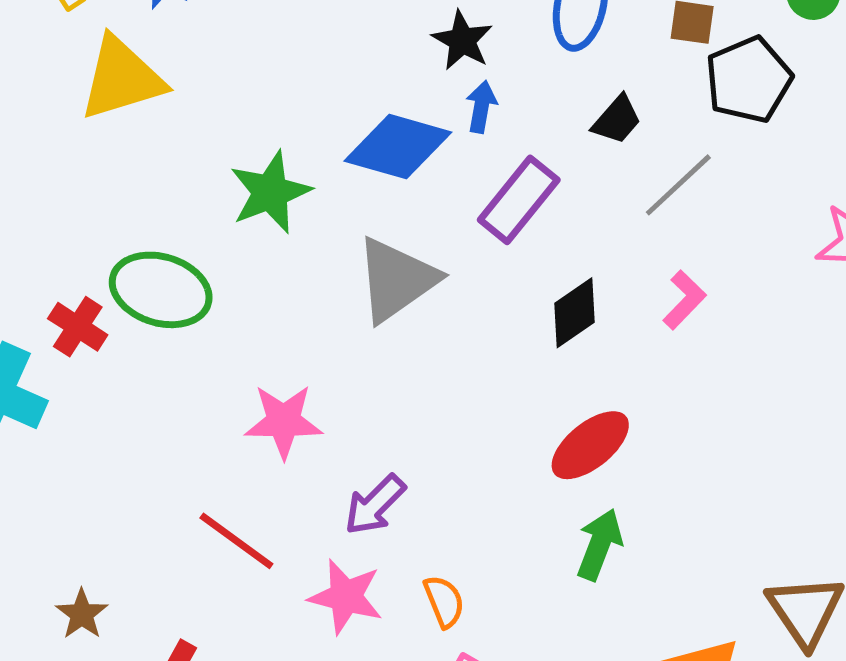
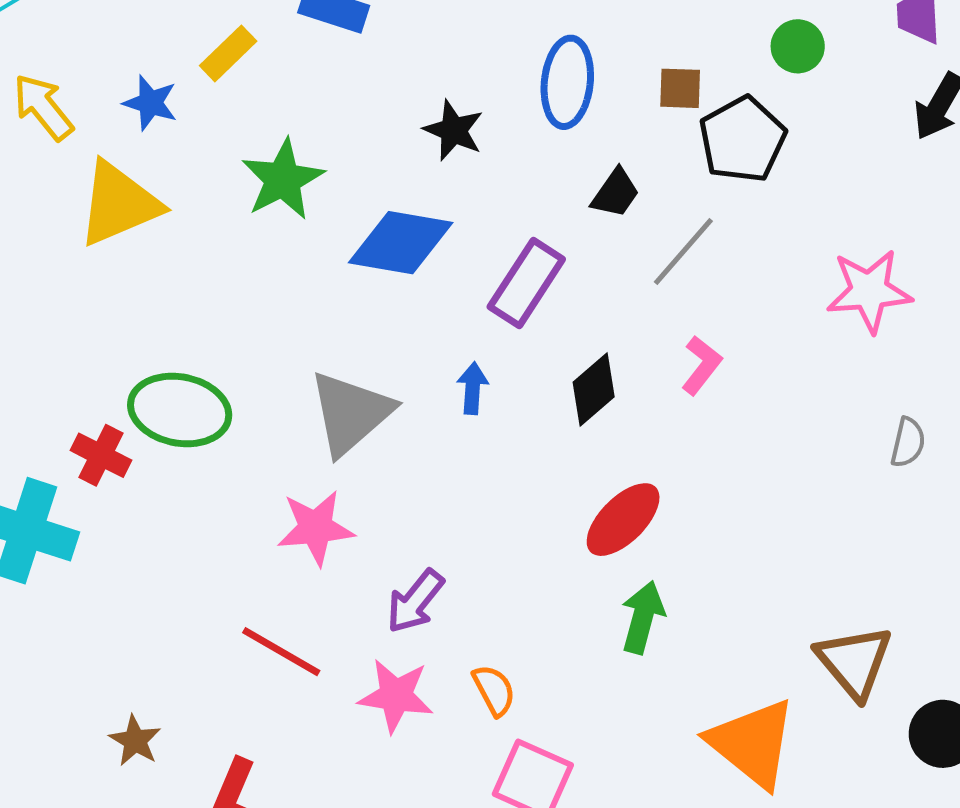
blue arrow: (481, 107) -> (473, 388), moved
green star: (270, 192) -> (283, 179), moved
gray triangle: (396, 280) -> (351, 413), moved

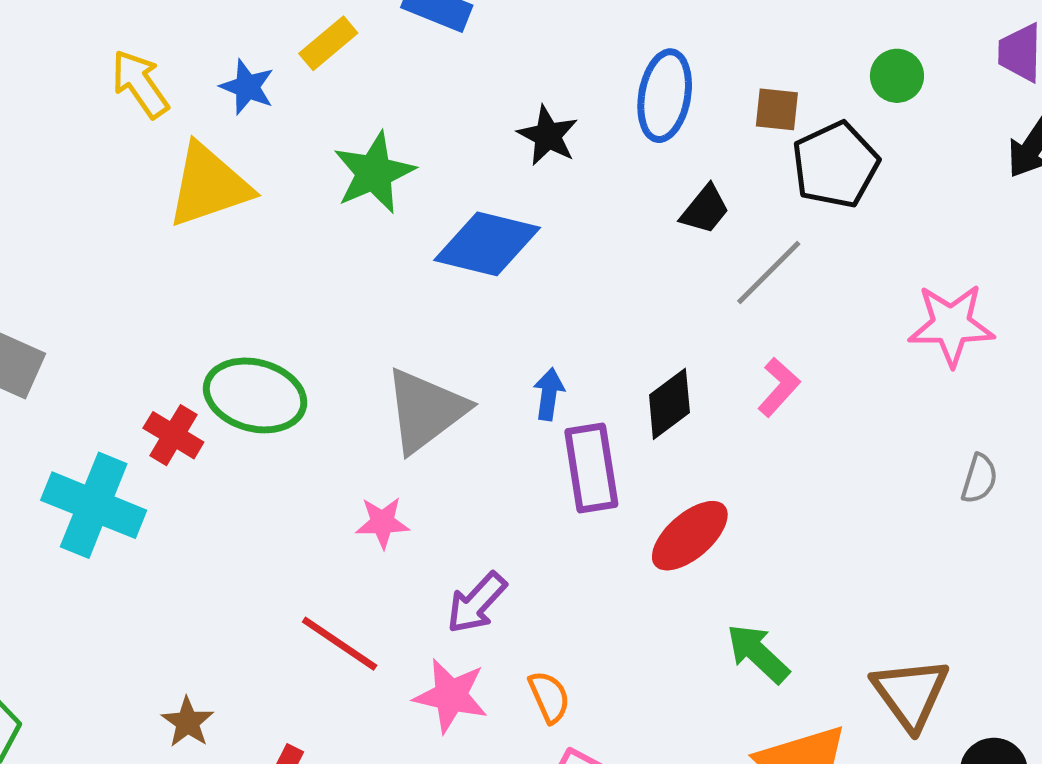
purple rectangle: (526, 283) -> (591, 468), moved, turned -46
pink star: (316, 528) -> (382, 522), size x0.7
green arrow: (643, 617) -> (758, 653), moved, turned -66

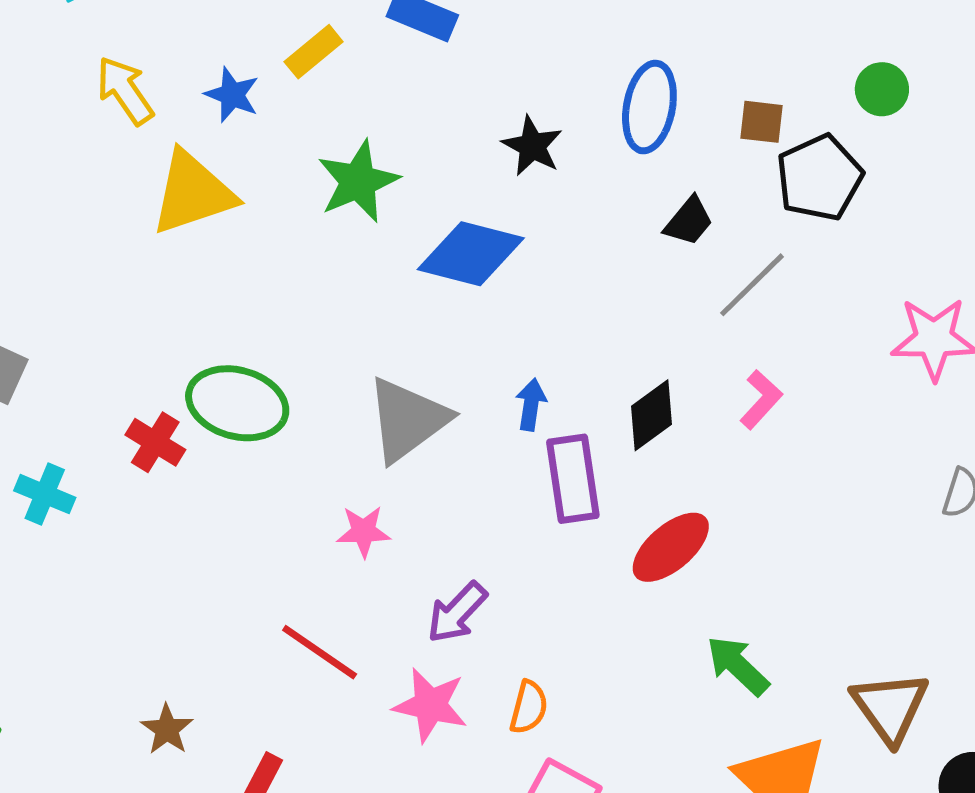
cyan cross: (94, 505) -> (45, 494), moved, size x0.6
orange semicircle: (549, 697) -> (529, 707), turned 38

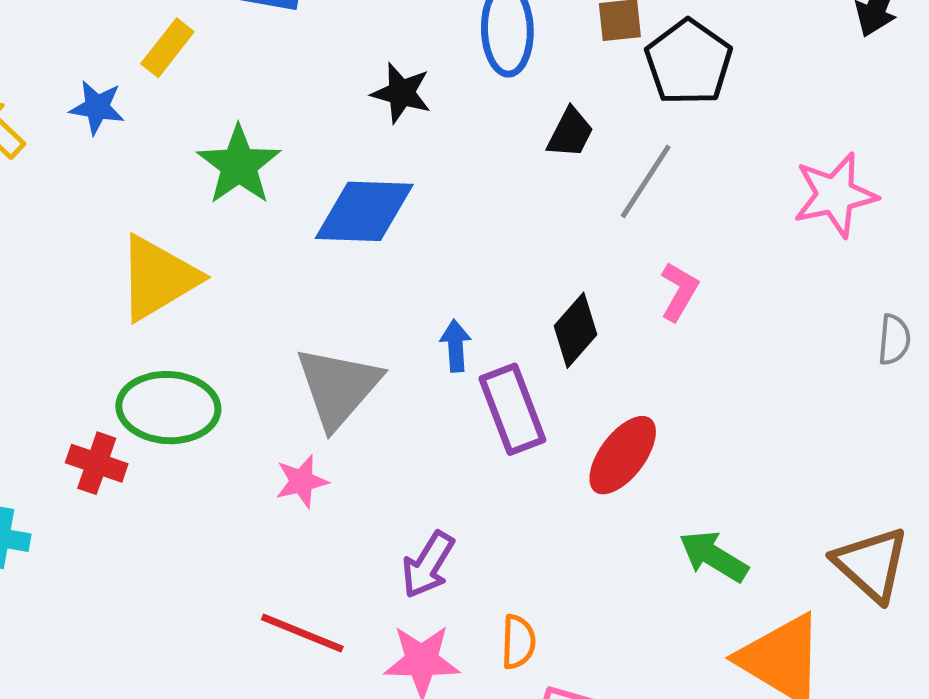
yellow triangle: (193, 193) -> (158, 278), moved
pink star: (364, 531) -> (302, 481), moved

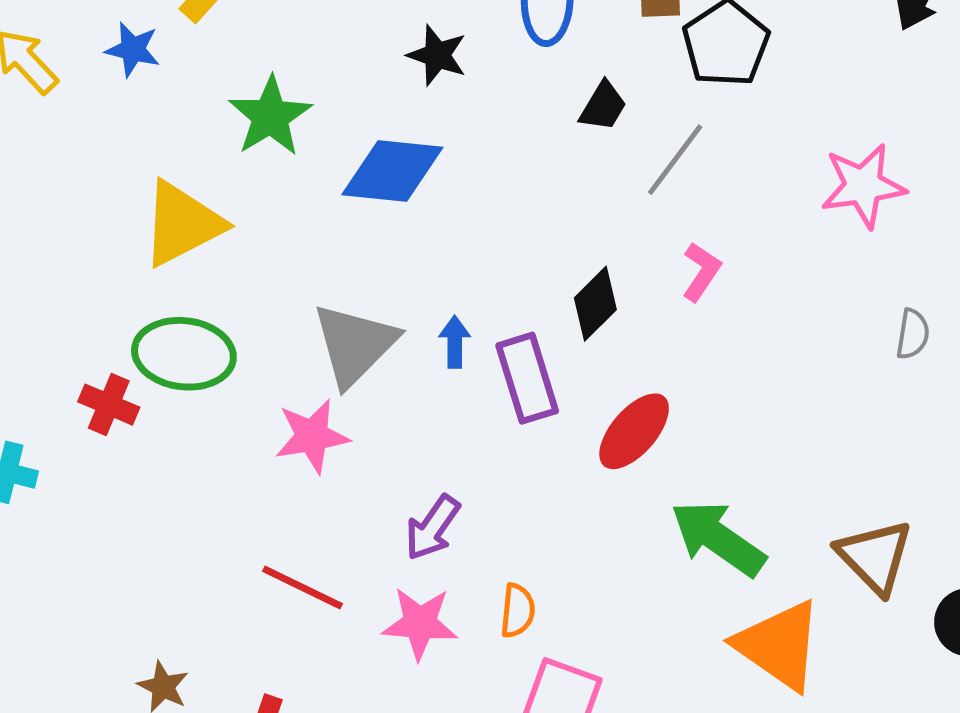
blue arrow: (456, 346) -> (455, 342), moved
pink star: (302, 481) -> (312, 436), size x1.4
green arrow: (714, 556) -> (718, 538), size x1.4

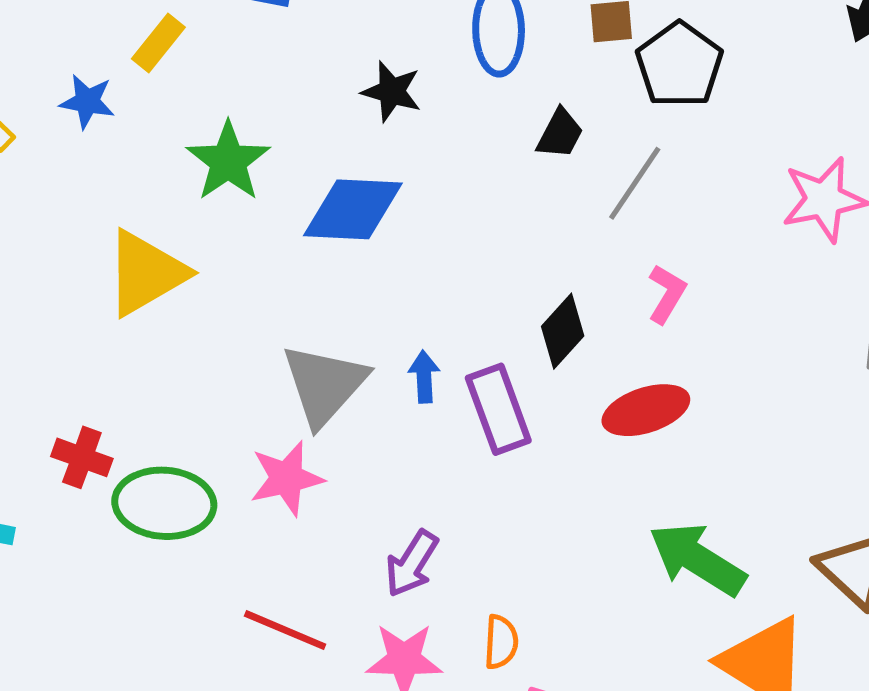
green ellipse: (184, 354) -> (164, 503), moved
red ellipse: (634, 431) -> (646, 410), moved, turned 34

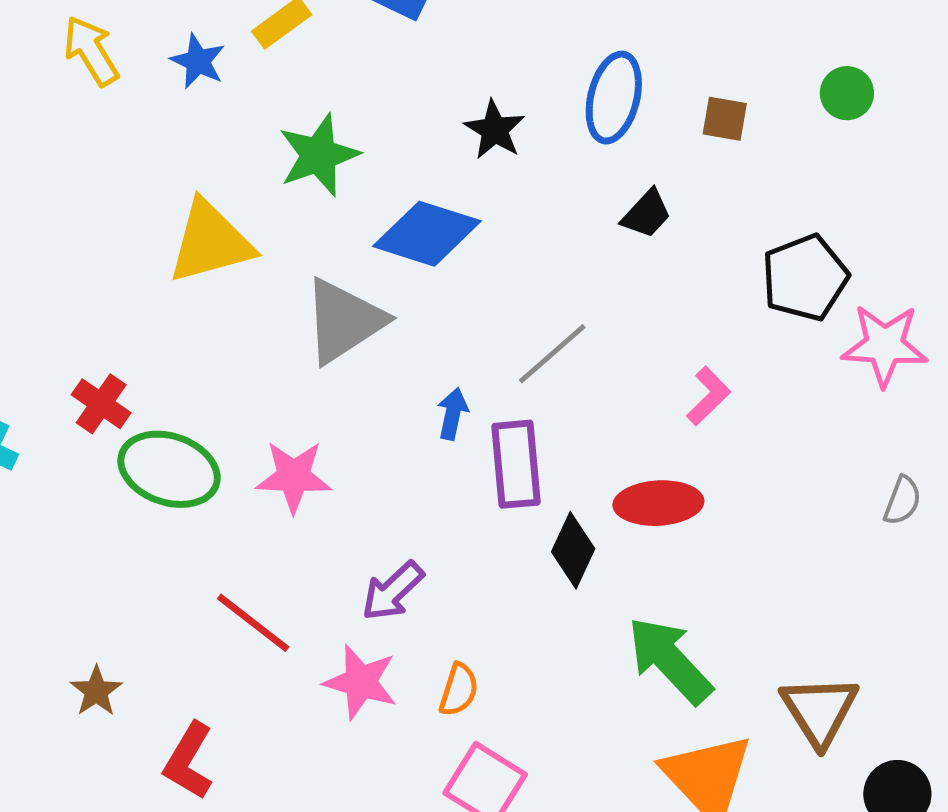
black pentagon: (679, 65) -> (805, 278), moved
gray line: (635, 183) -> (552, 354), moved
black diamond: (563, 331) -> (573, 550), moved, turned -32
gray triangle: (324, 385) -> (344, 321), moved

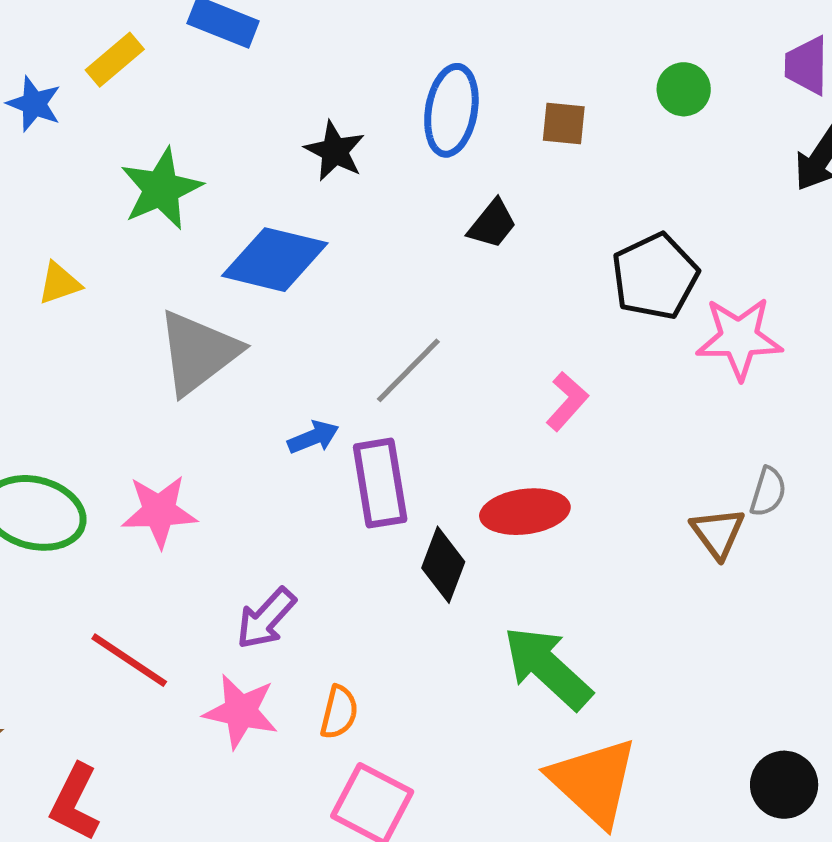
yellow triangle: (210, 242) -> (59, 283), size x0.5
blue arrow: (453, 414) -> (313, 437), turned 60
brown triangle: (819, 710) -> (718, 533), moved, size x0.7

